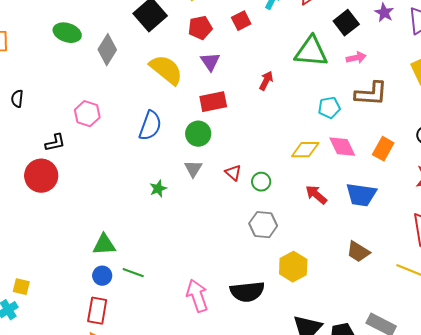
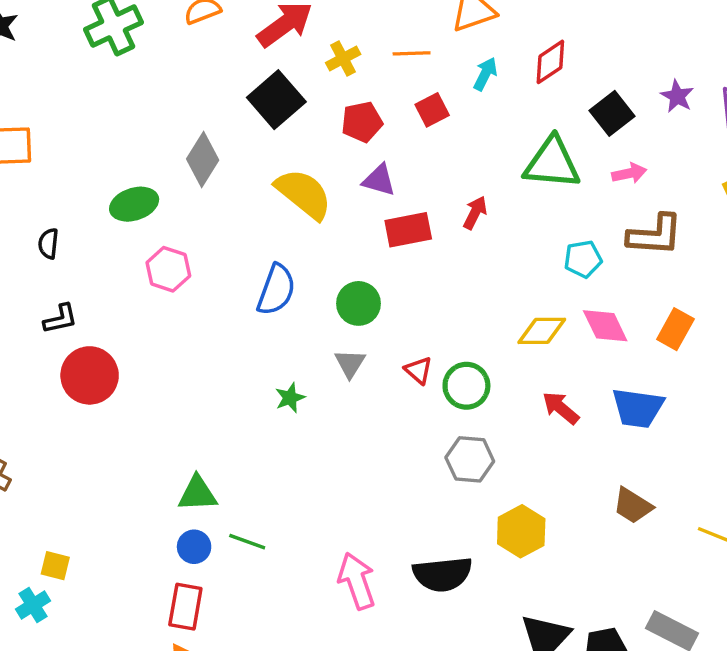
green ellipse: (67, 33) -> (134, 204), moved, turned -36
purple triangle: (210, 62) -> (379, 180), turned -40
red rectangle: (213, 102) -> (408, 230), moved
black L-shape: (55, 143) -> (60, 319), moved
green circle: (261, 182) -> (466, 386), size x1.4

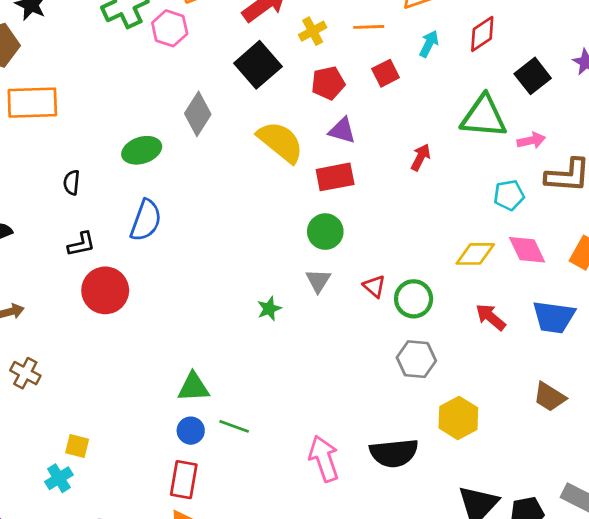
pink arrow: (629, 173) -> (531, 140), moved
red rectangle: (408, 230) -> (335, 177), moved
pink hexagon: (168, 269) -> (170, 28), moved
blue semicircle: (276, 290) -> (146, 220), moved

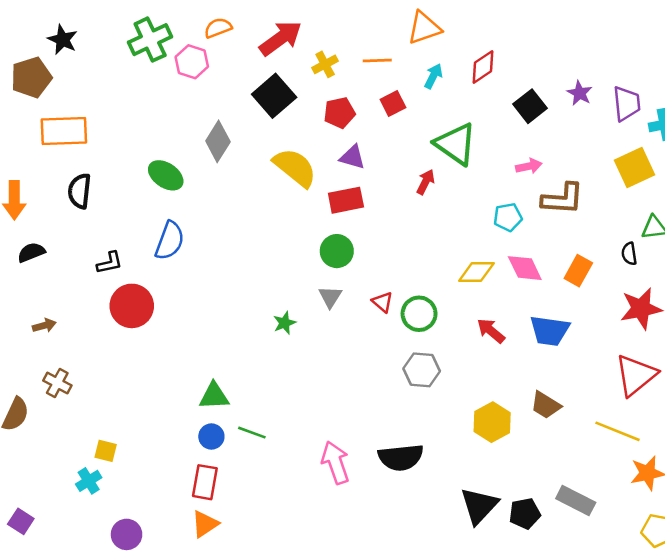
green triangle: (484, 117) -> (456, 144), moved, turned 30
green ellipse: (142, 150) -> (166, 175), turned 52
black semicircle: (72, 182) -> (80, 191), moved, size x1.5
yellow hexagon: (458, 418) -> (492, 422), moved

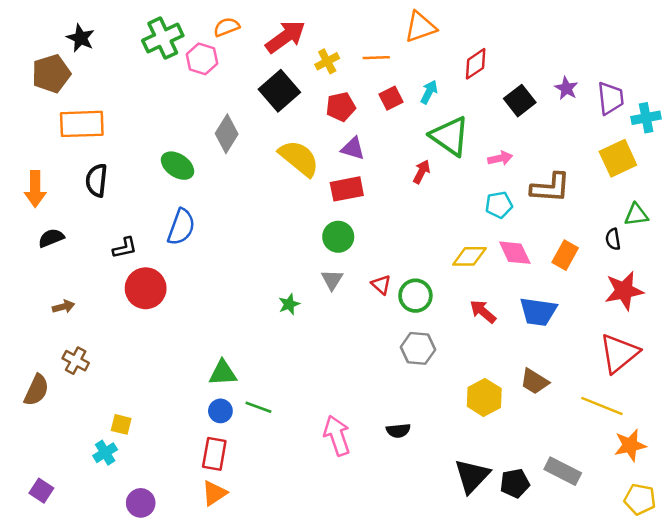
cyan arrow: (433, 76) -> (429, 92), moved
pink arrow: (529, 166) -> (500, 158), moved
black semicircle: (401, 457) -> (398, 431), size x0.6

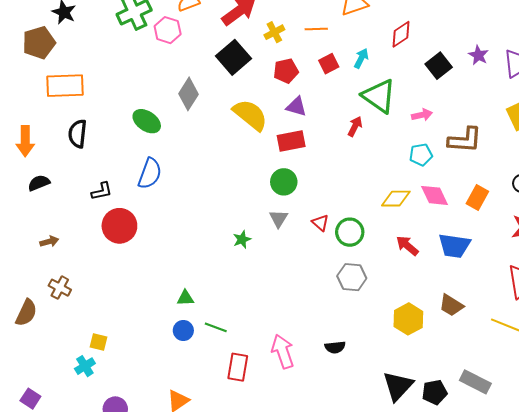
green triangle: (223, 373) -> (185, 298), size x0.7
red rectangle: (214, 454) -> (238, 367), moved

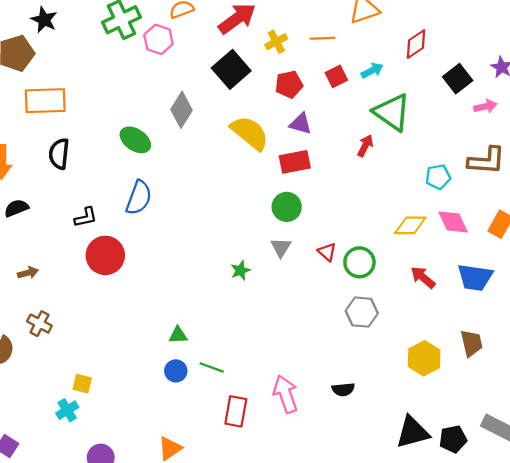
cyan arrow: (361, 58) -> (372, 71), turned 36
pink arrow: (422, 115) -> (485, 106), moved
brown trapezoid: (451, 305) -> (472, 343), turned -135
black triangle: (398, 386) -> (413, 432), turned 32

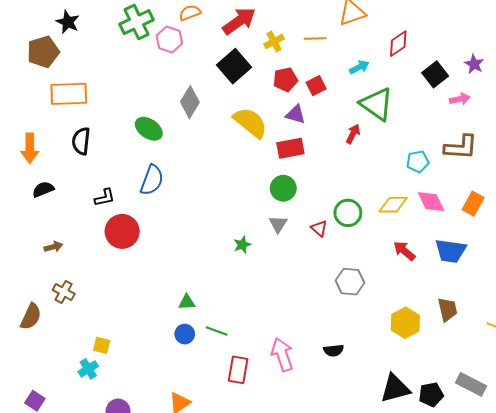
red square: (336, 76) -> (316, 86), moved
green circle: (359, 262) -> (348, 213), moved

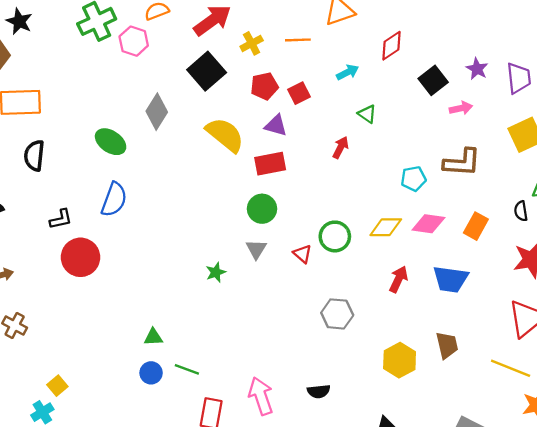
green triangle: (377, 104) -> (367, 114), size x0.5
pink diamond: (431, 202) -> (428, 224), turned -56
red arrow: (404, 251) -> (398, 279), turned 75
yellow square: (102, 345) -> (57, 386), turned 36

